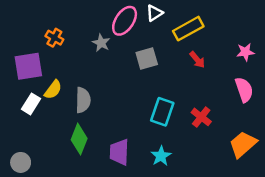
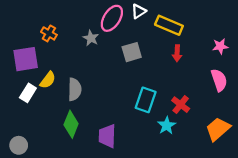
yellow rectangle: (188, 29) -> (169, 25), turned 52
red arrow: (197, 60) -> (177, 53), turned 42
cyan star: (161, 156) -> (167, 125), moved

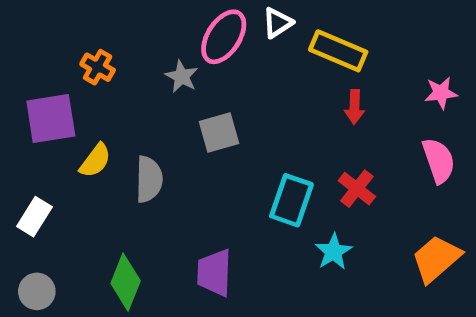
gray square: (132, 52) -> (219, 133), moved
white rectangle: (28, 93) -> (34, 217), moved
red cross: (181, 105) -> (357, 189), moved
green diamond: (71, 124) -> (126, 282), moved

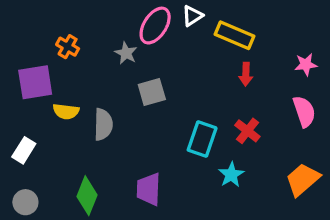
yellow semicircle: (95, 161) -> (66, 111), turned 60

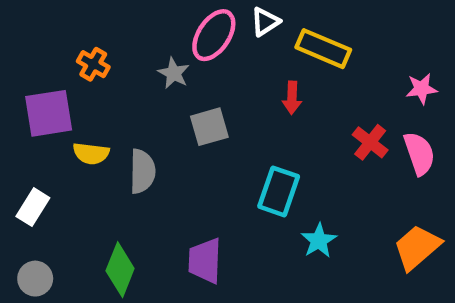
red arrow: (246, 74) -> (292, 98), moved
red cross: (247, 131) -> (370, 142), moved

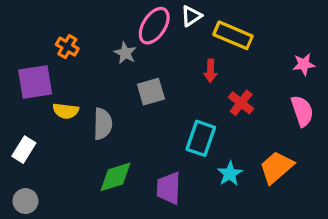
red cross: (370, 142) -> (241, 103), moved
orange trapezoid: (417, 247) -> (276, 167), moved
purple trapezoid: (205, 261) -> (169, 188), moved
green diamond: (120, 270) -> (116, 177), moved, turned 51

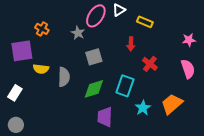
yellow rectangle: (233, 35) -> (145, 22), size x0.7
green diamond: (116, 177) -> (94, 89), moved

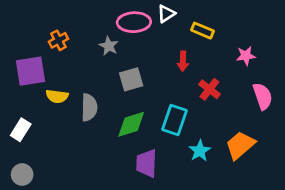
pink ellipse: (96, 16) -> (134, 22), turned 55
orange cross: (42, 29) -> (58, 40), turned 32
pink star: (189, 40) -> (246, 56), moved

